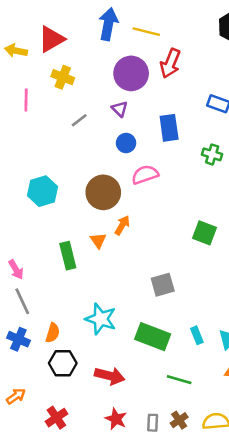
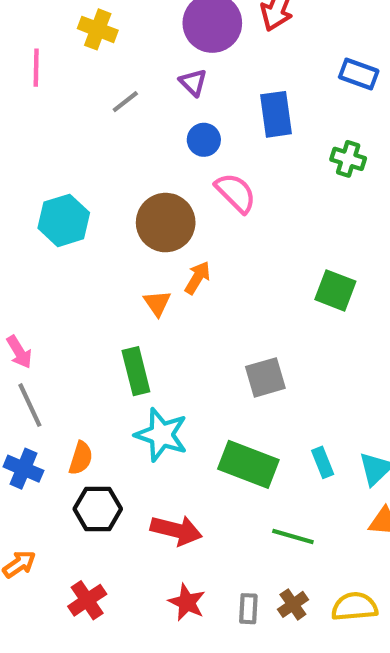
pink semicircle: (145, 175) -> (236, 193), turned 64
green rectangle: (68, 256) -> (136, 371), moved

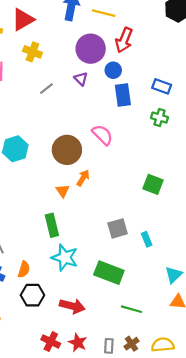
blue rectangle: (359, 74) -> (162, 86), moved
blue circle: (204, 140) -> (113, 70), moved
cyan rectangle: (323, 462) -> (147, 239), moved
red cross: (87, 600) -> (51, 342), moved, turned -30

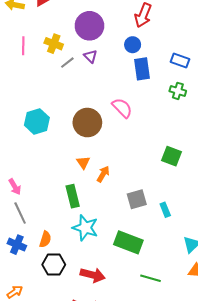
purple circle: (91, 49) -> (89, 26), moved
yellow cross: (32, 52) -> (54, 44), moved
purple triangle: (81, 79) -> (91, 56), moved
orange arrow: (83, 178) -> (103, 174), moved

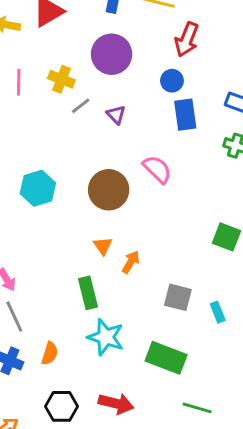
purple triangle: (91, 56) -> (116, 115), moved
gray square: (137, 199) -> (178, 297), turned 30
black hexagon: (54, 265) -> (61, 406), moved

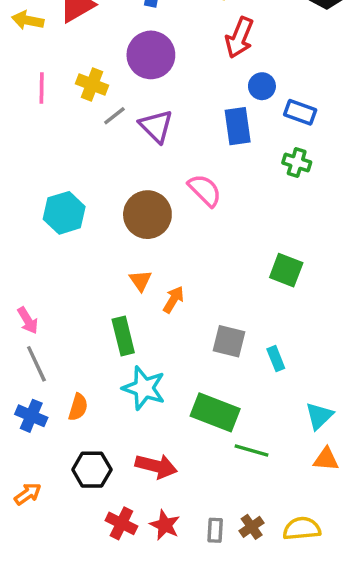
blue circle: (172, 81) -> (262, 86), moved
purple triangle: (116, 115) -> (156, 126), size x1.5
green line: (197, 408) -> (252, 451), moved

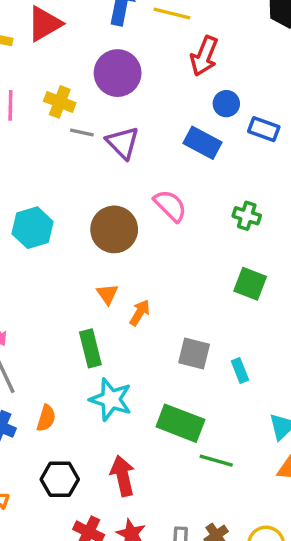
gray line: (114, 116) -> (82, 133), turned 50
blue rectangle: (238, 126) -> (203, 143), turned -54
green cross: (297, 163) -> (247, 216), moved
red arrow: (156, 466) -> (123, 476), turned -117

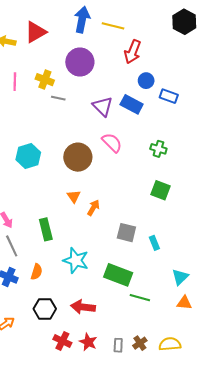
purple triangle: (123, 143) -> (103, 106), moved
green rectangle: (90, 348) -> (46, 229), moved
red arrow: (123, 476) -> (83, 307), turned -70

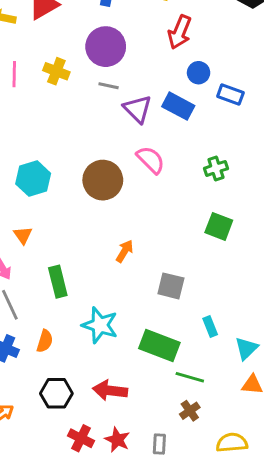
gray line: (58, 98) -> (109, 86), moved
green cross: (158, 149) -> (216, 168), turned -35
orange triangle: (74, 196) -> (23, 235), moved
cyan rectangle: (154, 243) -> (210, 327), moved
brown cross: (140, 343) -> (190, 411), moved

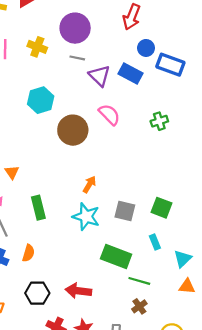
blue rectangle: (230, 94) -> (170, 65), size x1.4
cyan hexagon: (33, 179) -> (41, 100), moved
green square: (219, 226) -> (162, 208), moved
cyan star: (100, 325) -> (86, 217), moved

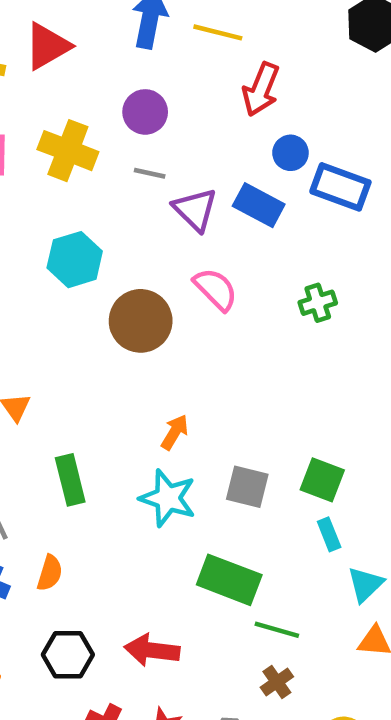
purple circle: (75, 28) -> (145, 112), size x0.7
yellow cross: (37, 47) -> (68, 151), size x1.4
cyan rectangle: (155, 242) -> (329, 534), moved

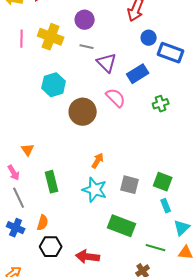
blue rectangle: (259, 205) -> (138, 74), moved, turned -60
green line: (277, 630) -> (156, 248), moved
black hexagon: (68, 655) -> (51, 247), moved

